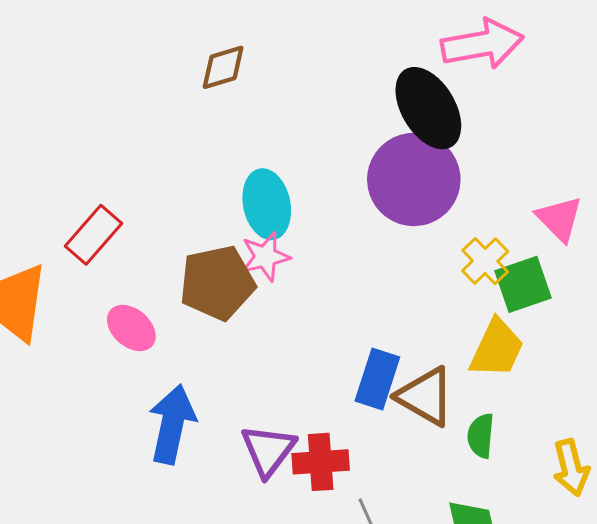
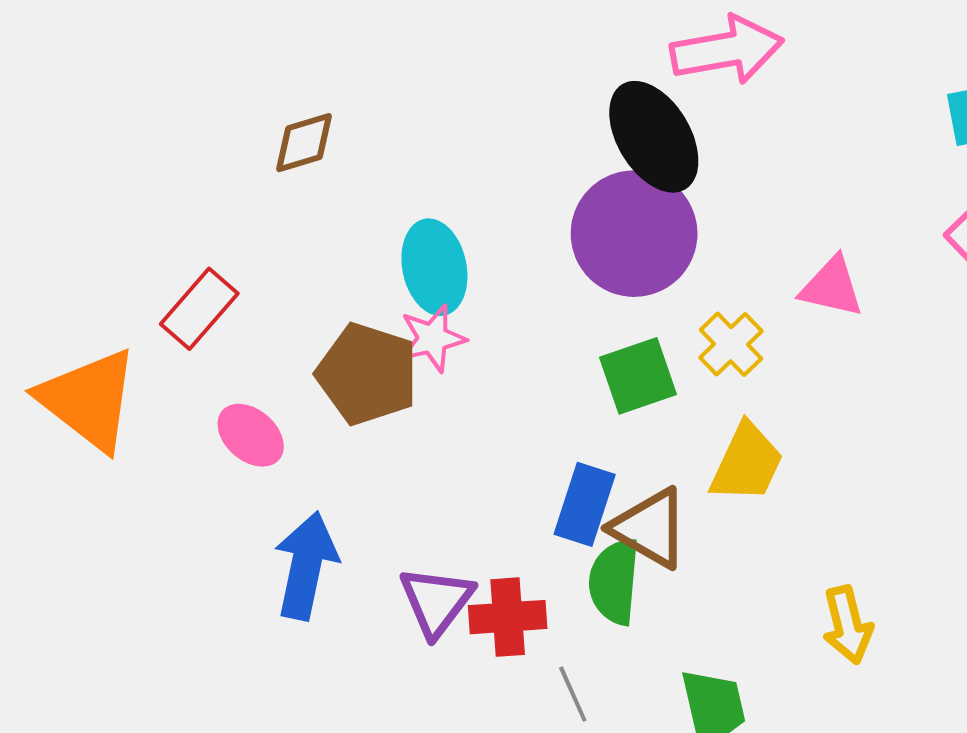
brown diamond: (223, 67) -> (304, 143), moved
pink triangle: (559, 219) -> (832, 287), turned -32
brown pentagon: (217, 283) -> (367, 374), turned 30
green square: (523, 284) -> (638, 376), moved
green semicircle: (481, 436) -> (614, 581), moved, size x1.4

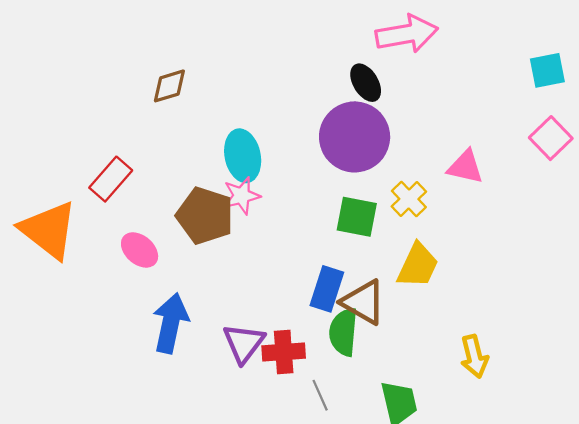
black ellipse: (654, 137) -> (366, 83), size x0.6
green square: (638, 376) -> (357, 217), turned 30

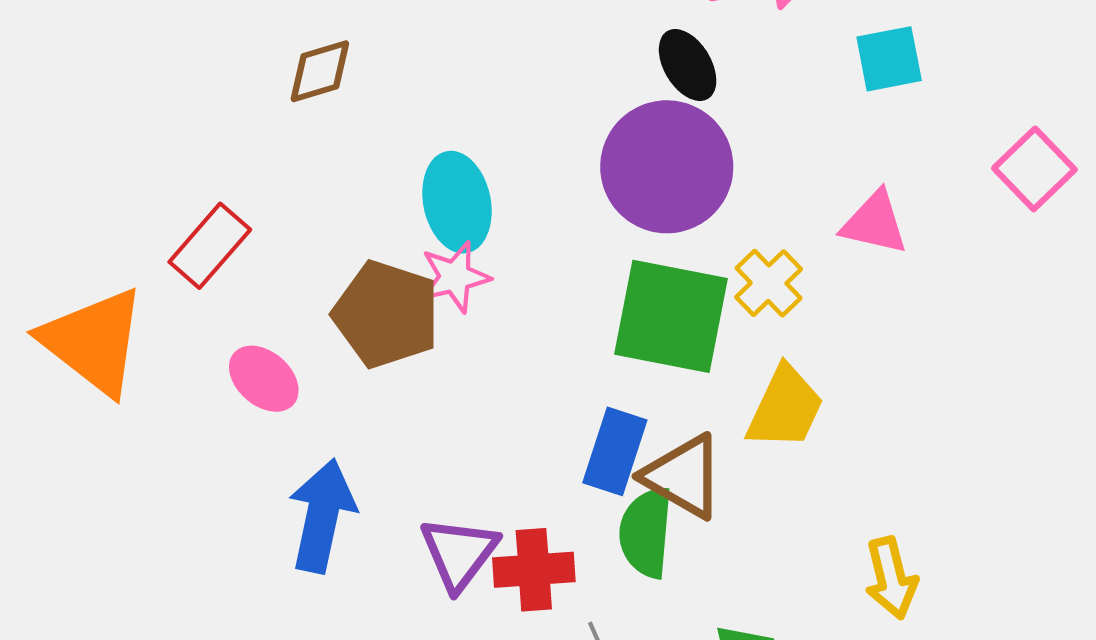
cyan square: (547, 70) -> (889, 59), moved
green square: (357, 217) -> (671, 316), size x1.5

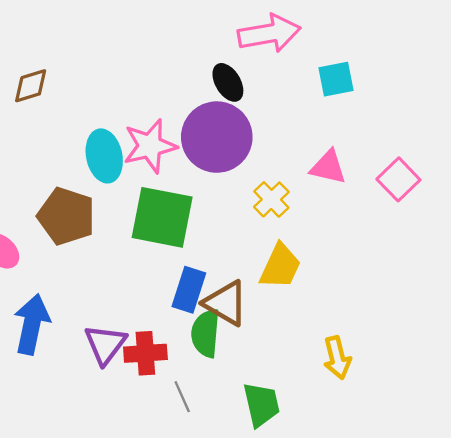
pink square: (1034, 169) -> (398, 179), moved
pink star: (455, 277) -> (150, 146), moved, size x1.4
green square: (671, 316) -> (162, 217), moved

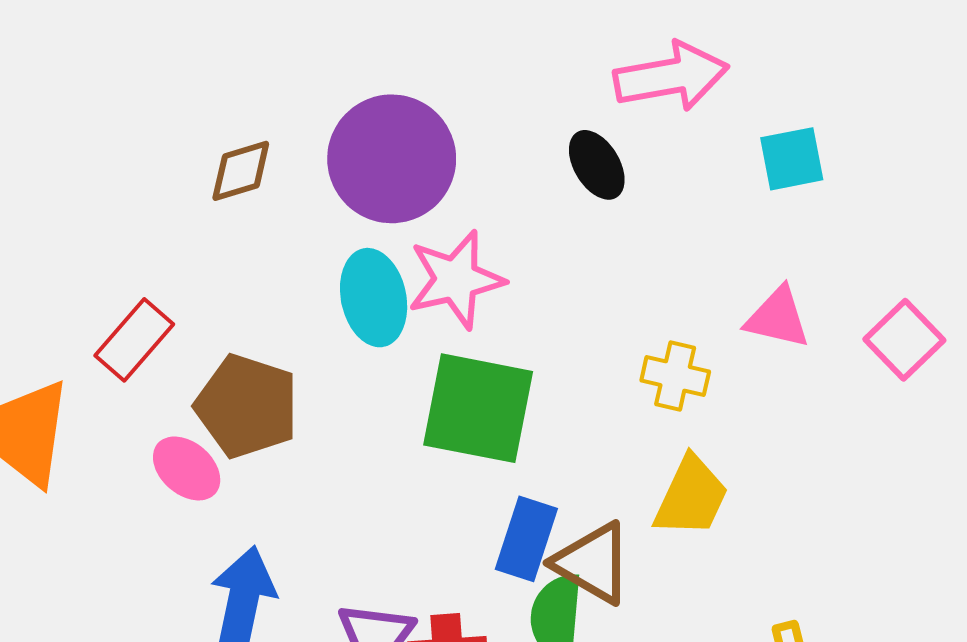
purple circle: (217, 137) -> (392, 159), moved
yellow cross: (271, 199) -> (675, 376), turned -33
brown pentagon: (66, 216) -> (247, 406), moved

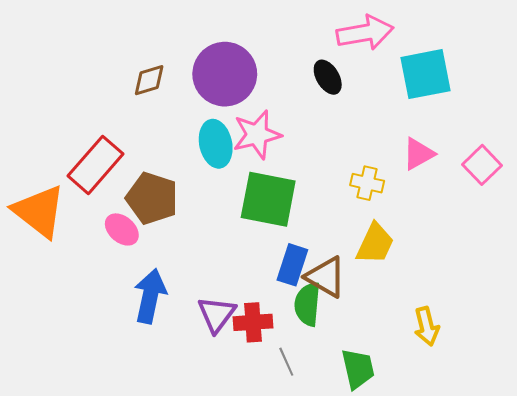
cyan square: (792, 159) -> (426, 74), size x1.6
pink triangle: (778, 318) -> (418, 154), turned -42
red rectangle: (134, 340) -> (96, 165), size x1.4

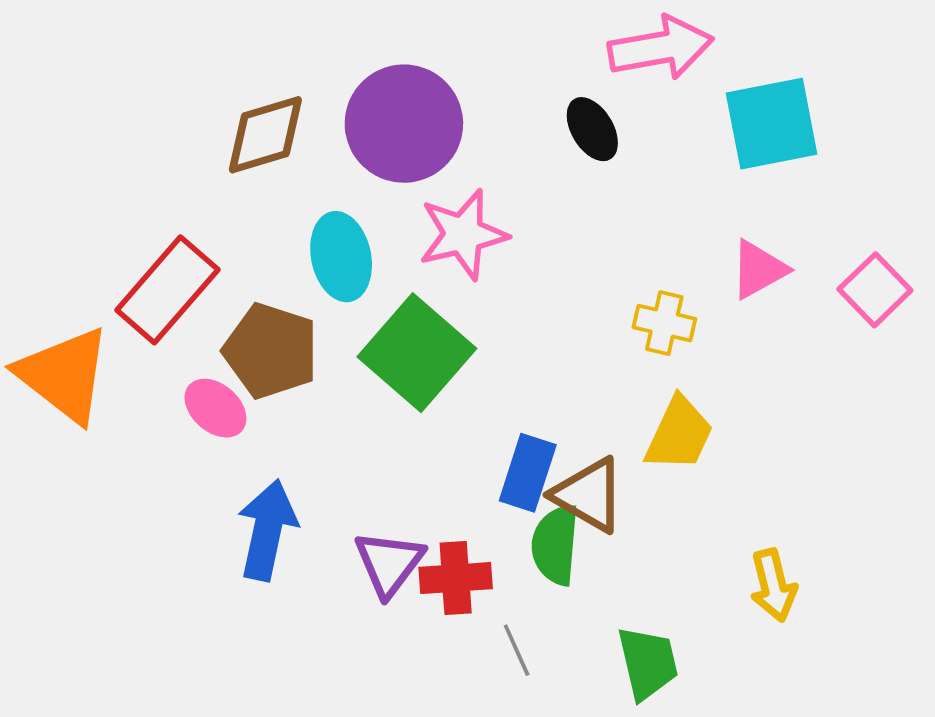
brown diamond: (149, 80) -> (265, 135), size x1.4
cyan ellipse: (216, 144) -> (341, 257), moved
green square: (268, 199) -> (417, 353), moved, turned 30

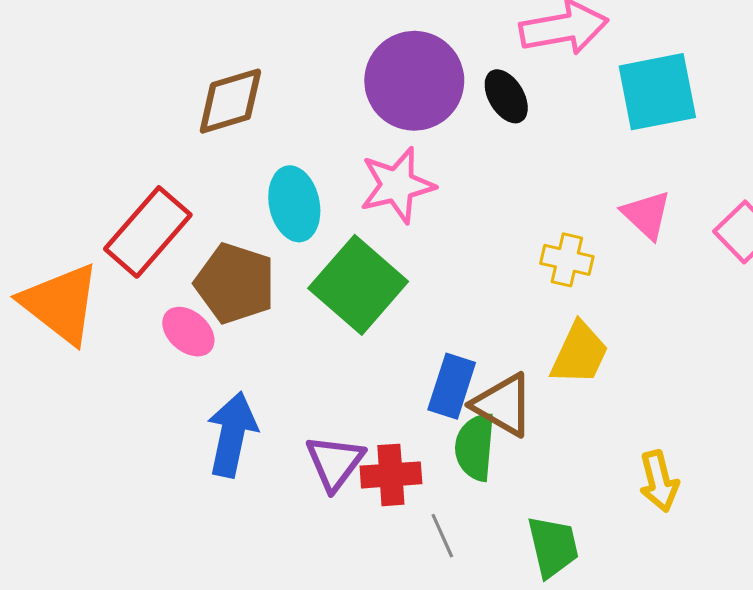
purple circle: (404, 124) -> (414, 81), moved
pink triangle: (759, 270) -> (646, 215), turned -48

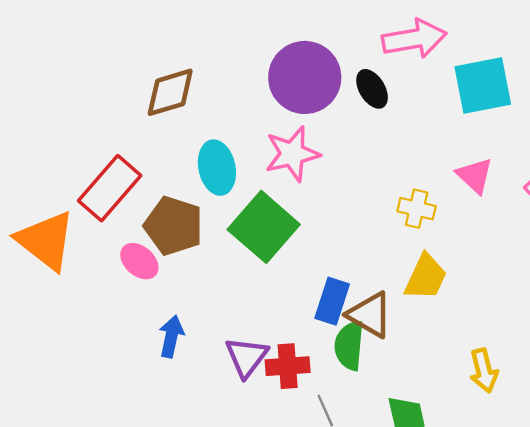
blue arrow: (232, 434) -> (171, 336), size x0.7

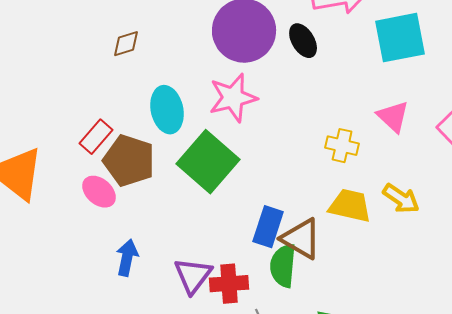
brown diamond: (170, 92) -> (126, 44), size x0.6
red rectangle: (110, 188) -> (96, 137), moved, size x0.6
yellow trapezoid: (426, 277) -> (350, 206), turned -102
yellow arrow: (484, 371) -> (401, 199), moved, turned -42

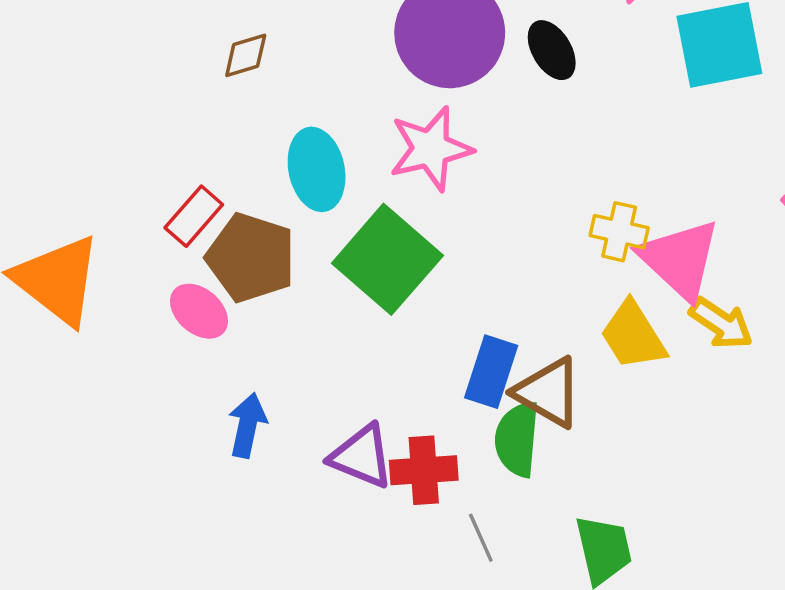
pink triangle: (393, 117) -> (680, 259), moved, size x1.5
yellow trapezoid: (350, 206) -> (633, 335), turned -135
purple triangle: (193, 276) -> (362, 456), turned -45

